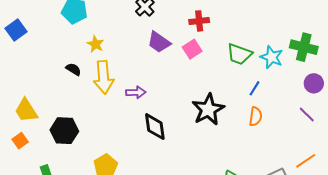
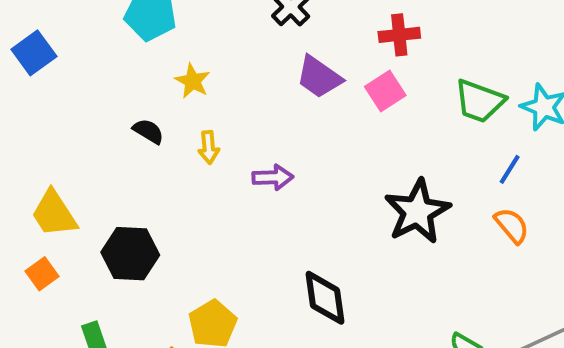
yellow arrow: (104, 77) -> (209, 147), size x0.5
orange semicircle: (255, 117) -> (512, 226), turned -48
black diamond: (155, 127) -> (325, 298), moved

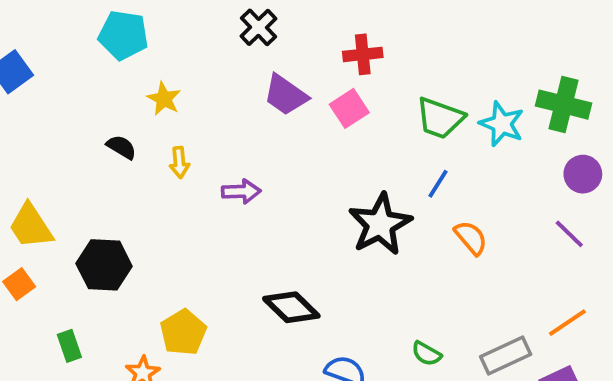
blue line: (510, 169) -> (438, 184), moved
black diamond: (325, 298) -> (291, 307), turned -38

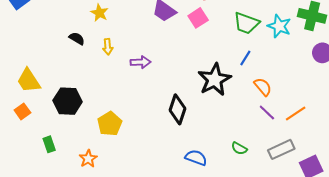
purple line: (569, 234) -> (267, 112), moved
black diamond: (291, 307) -> (178, 109), moved, turned 64
orange line: (567, 323) -> (296, 113), moved
yellow pentagon: (183, 332) -> (110, 124), moved

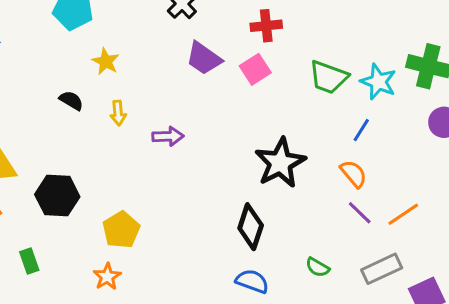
blue line: (245, 58) -> (361, 130), moved
black diamond: (178, 109) -> (251, 227), moved
orange star: (88, 159) -> (107, 277), moved

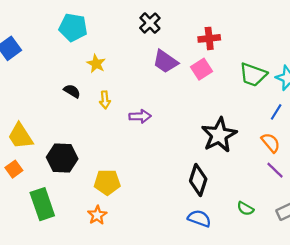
yellow pentagon: (121, 230) -> (107, 182), turned 30
green rectangle: (29, 261) -> (42, 204), size x1.8

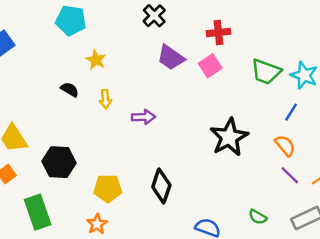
black diamond: (198, 180) -> (161, 186), moved

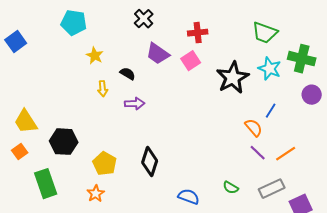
green trapezoid: (266, 72) -> (265, 33), moved
black semicircle: (70, 90) -> (128, 74), moved
blue line: (291, 112) -> (271, 111), moved
black star: (229, 137) -> (233, 78), moved
yellow pentagon: (108, 188) -> (105, 164), turned 30

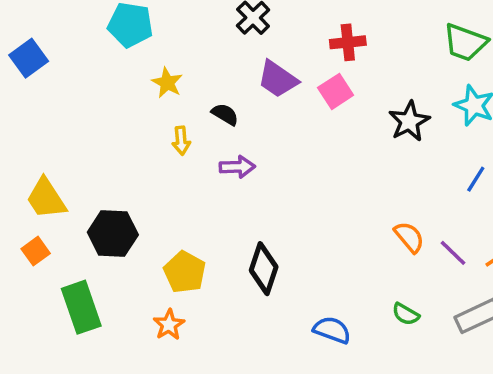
black star: (233, 78) -> (409, 121), size x0.7
orange semicircle: (254, 128) -> (409, 237), moved

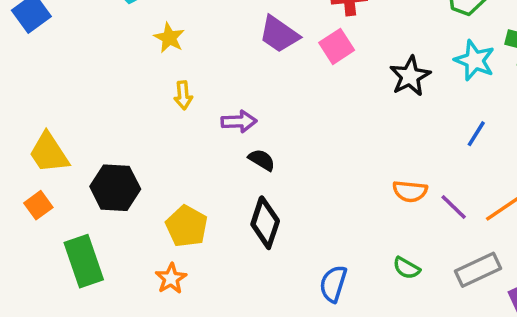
black semicircle: (225, 114) -> (262, 160), moved
orange semicircle: (409, 237) -> (410, 191), turned 136
blue semicircle: (332, 330) -> (333, 284), turned -93

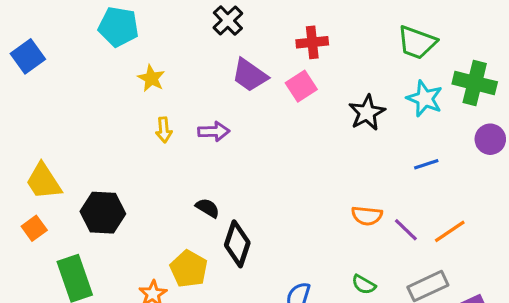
purple arrow: (239, 121) -> (214, 131), moved
blue line: (476, 134) -> (426, 164), turned 40
black semicircle: (262, 160) -> (208, 208), moved
yellow pentagon: (187, 226) -> (189, 269), moved

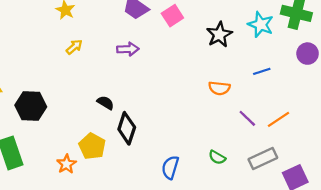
yellow arrow: (164, 130) -> (74, 47), turned -126
purple arrow: (214, 131) -> (128, 49), moved
orange semicircle: (367, 216) -> (219, 88), moved

